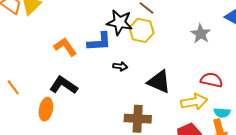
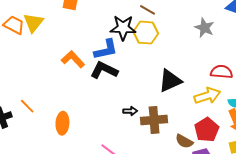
black arrow: (120, 66) -> (130, 111), moved
black triangle: (159, 82) -> (170, 81), turned -40
black L-shape: (64, 85) -> (104, 70), moved

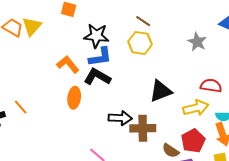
black star: (123, 28) -> (96, 36), moved
black arrow: (130, 111) -> (120, 118), size x1.6
orange ellipse: (62, 123) -> (74, 98), moved

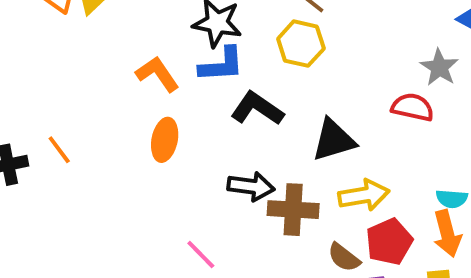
gray star: (197, 42) -> (439, 67), moved
black L-shape: (97, 77) -> (257, 109), moved
red semicircle: (211, 86) -> (413, 107), moved
yellow arrow: (196, 108) -> (364, 195), moved

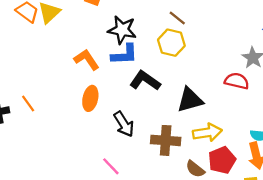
black arrow: (251, 186) -> (124, 124), moved, turned 50

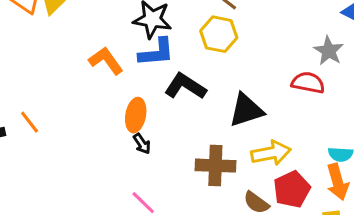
orange ellipse: (90, 98) -> (136, 115), moved
black arrow: (124, 124) -> (142, 144), moved, size x0.6

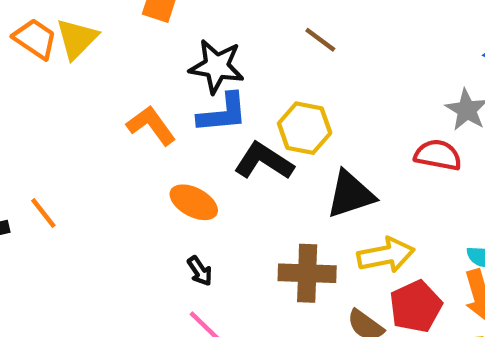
yellow hexagon: (219, 34) -> (305, 128), moved
orange ellipse: (136, 115) -> (194, 202), turned -72
black arrow: (142, 144) -> (200, 271), moved

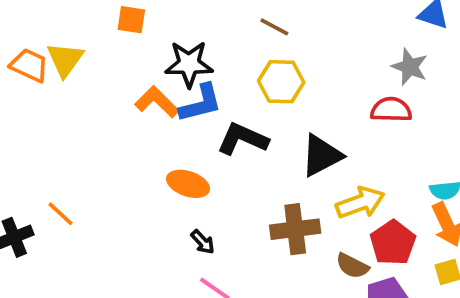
orange L-shape: (151, 125) -> (157, 102), moved
yellow hexagon: (305, 128) -> (281, 82), moved

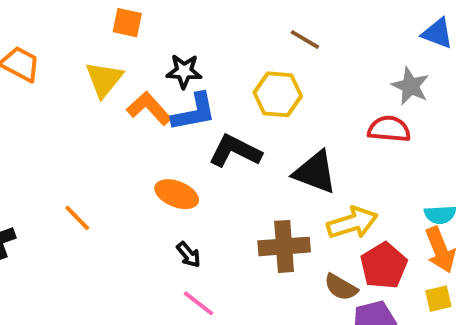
brown line: (274, 27) -> (305, 40), moved
yellow triangle: (65, 60) -> (104, 79), moved
black star: (189, 64) -> (184, 71), size x0.7
black triangle: (321, 155) -> (315, 172), turned 45
orange line: (60, 214) -> (77, 218), moved

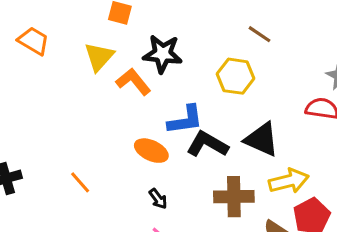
black star: (184, 71) -> (163, 54), size x1.4
blue L-shape: (194, 112) -> (185, 120), moved
black L-shape: (235, 151) -> (207, 144), moved
orange line: (77, 218) -> (80, 182), moved

